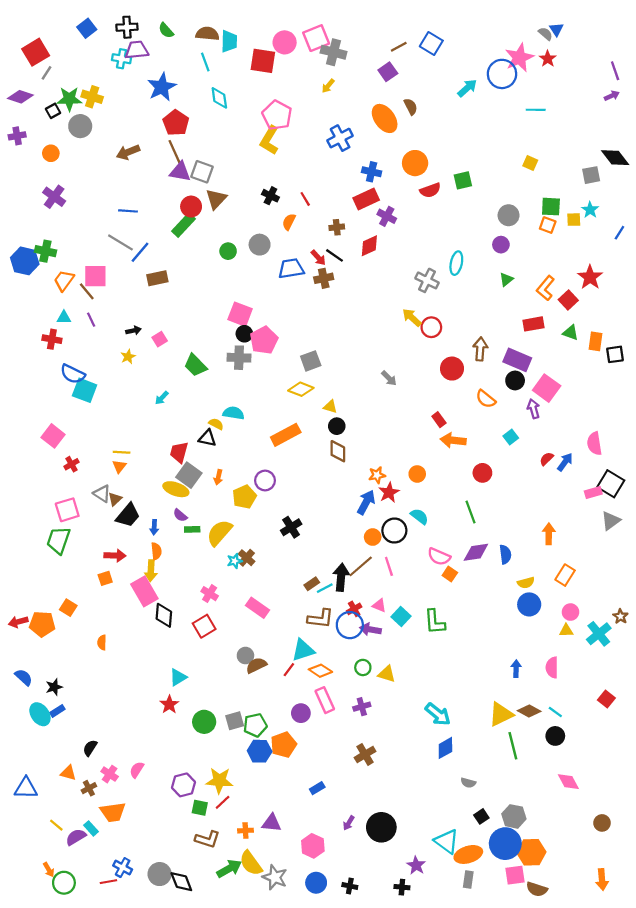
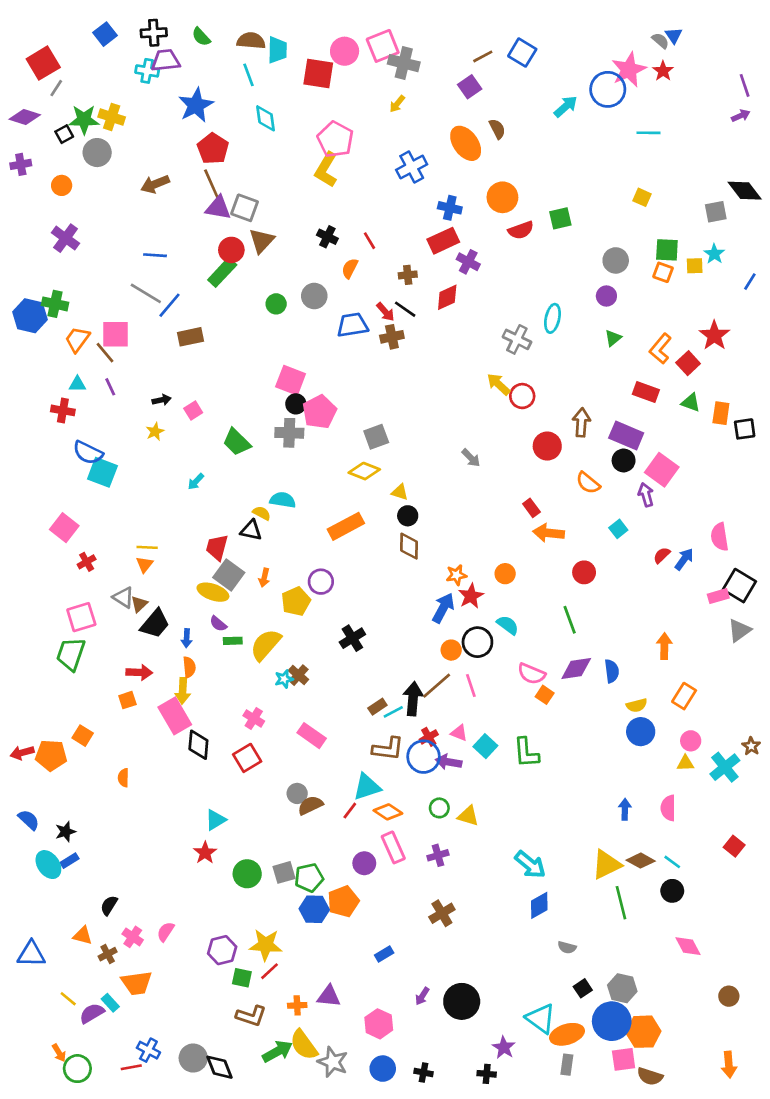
red rectangle: (534, 324) -> (646, 392), turned 30

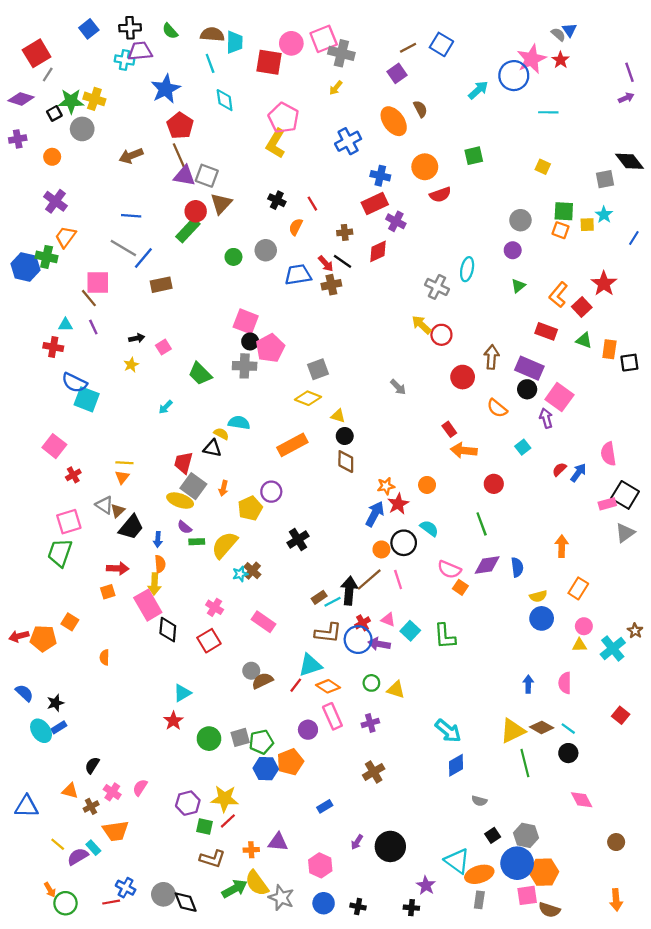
green square: (560, 218) -> (474, 156), moved
orange trapezoid: (77, 339) -> (65, 237), moved

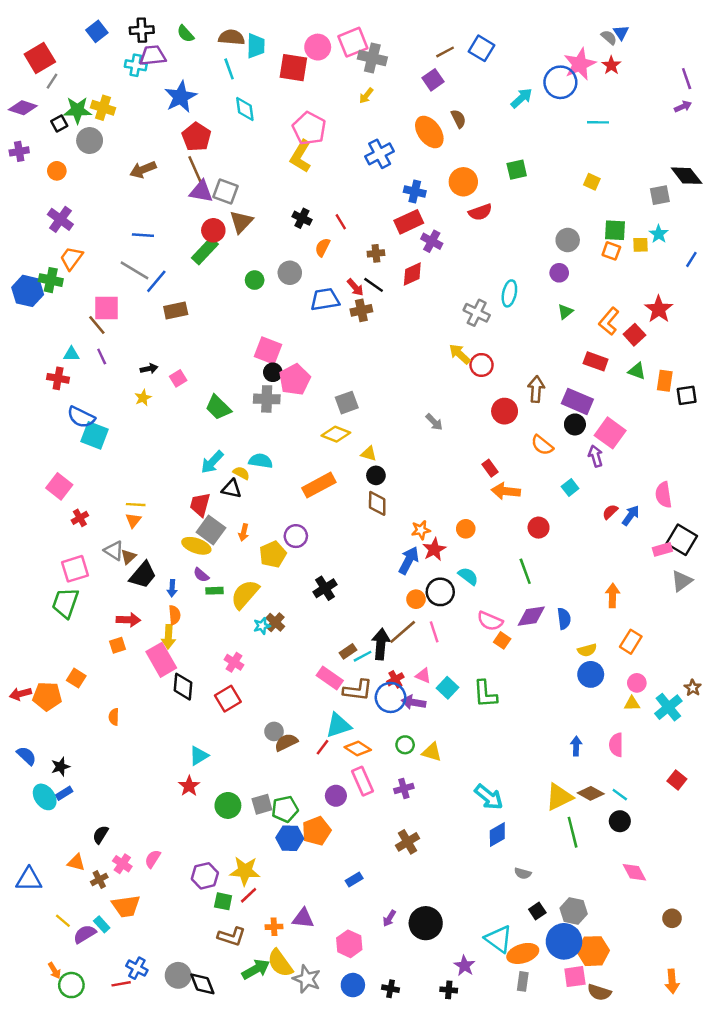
cyan arrow: (166, 407) -> (212, 462), moved, size x1.5
pink rectangle: (263, 622) -> (330, 678), moved

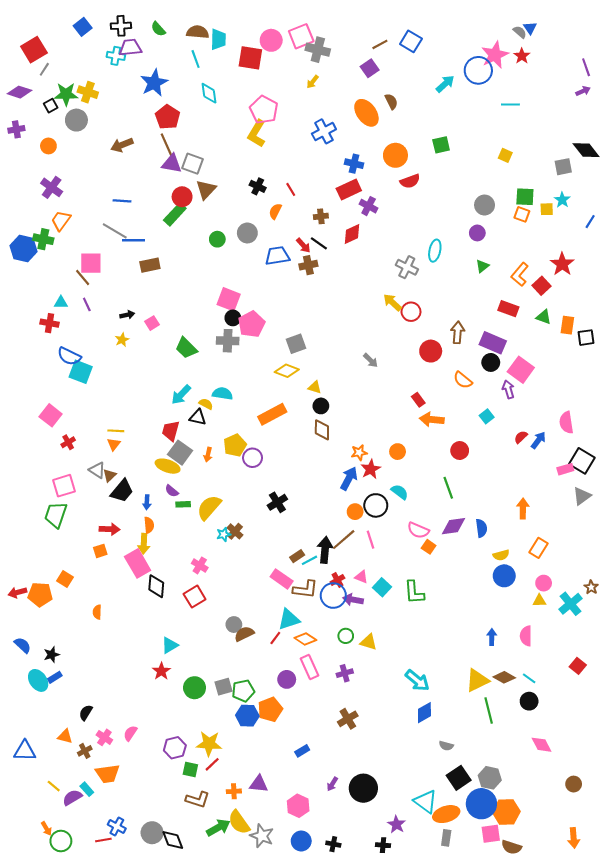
blue line: (156, 281) -> (133, 240), turned 50
yellow pentagon: (273, 554) -> (235, 445), moved
black square: (537, 911) -> (459, 778), size x1.6

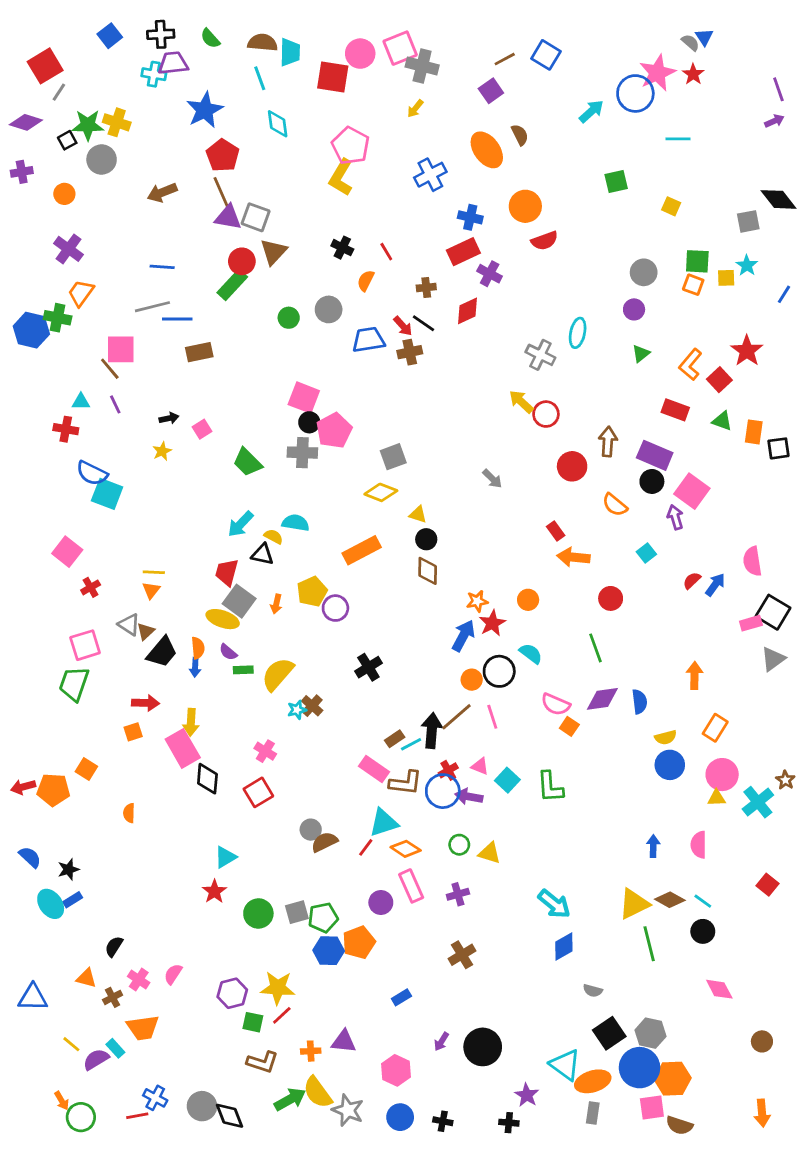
green square: (441, 145) -> (616, 182), moved
gray line: (115, 231) -> (152, 307), turned -45
orange semicircle: (149, 525) -> (198, 648), moved
pink circle: (544, 583) -> (722, 775), size x1.5

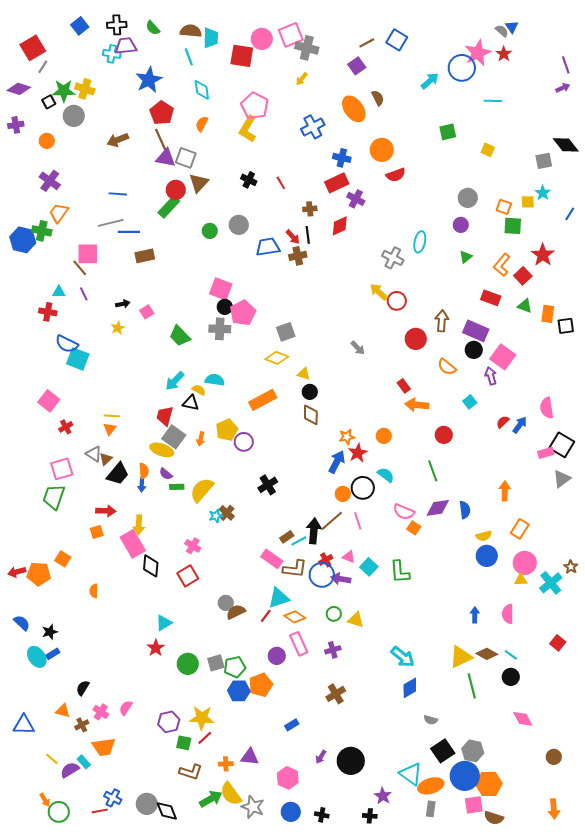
green square: (697, 261) -> (513, 226), moved
orange semicircle: (366, 281) -> (202, 124), moved
black line: (423, 323) -> (308, 235), turned 48

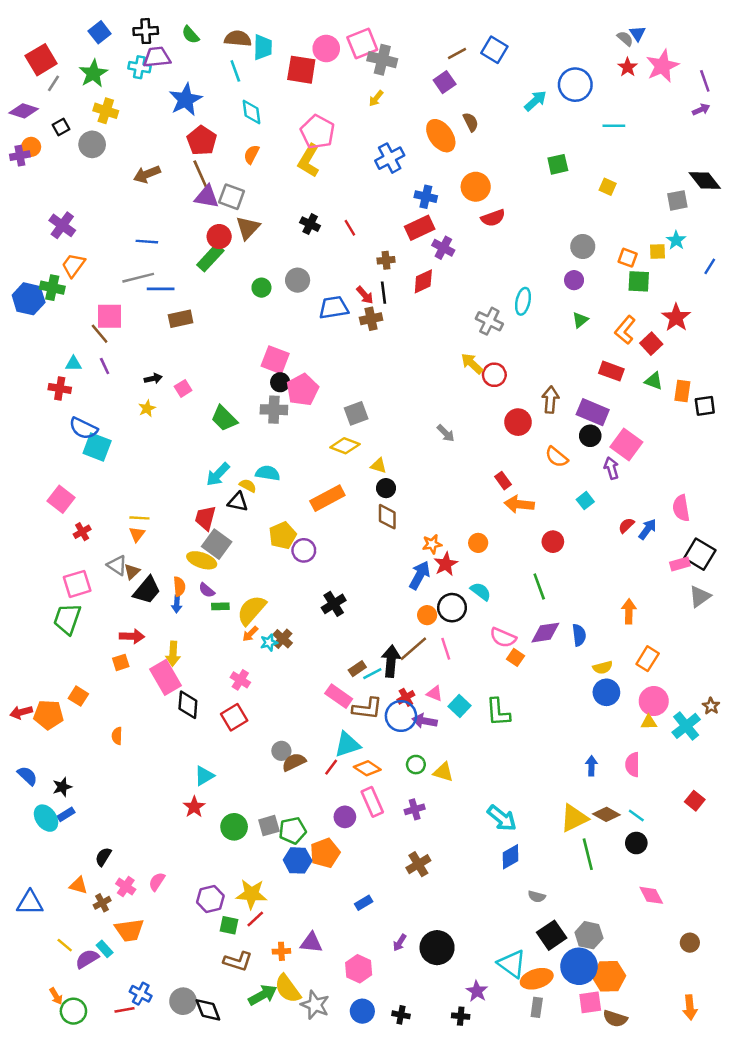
pink star: (478, 53) -> (662, 66), moved
green star: (64, 91) -> (93, 73), moved, turned -30
orange circle: (47, 141) -> (31, 147), moved
orange arrow: (201, 439) -> (250, 634), moved, turned 32

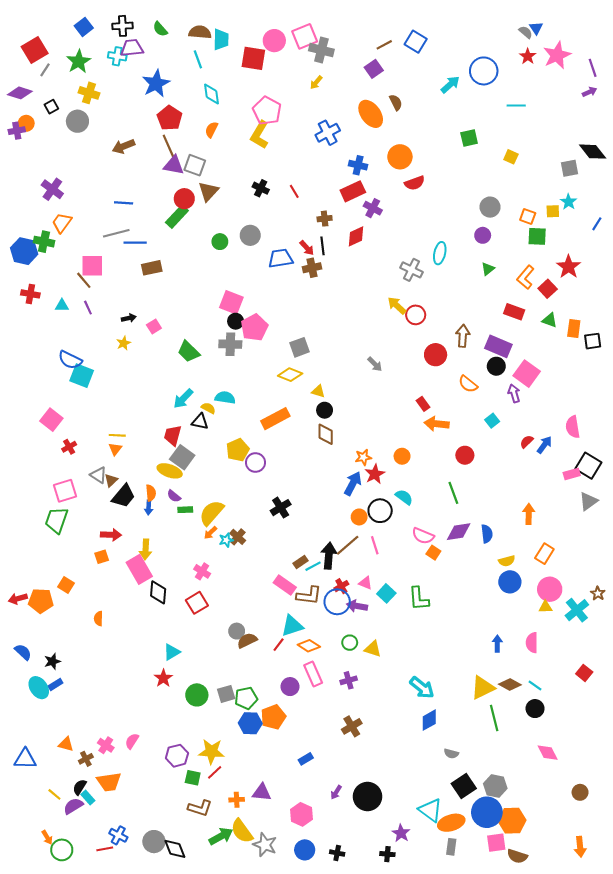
red cross: (60, 388) -> (30, 294), moved
black semicircle: (103, 857) -> (80, 787), moved

